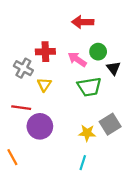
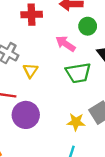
red cross: (45, 52) -> (32, 15), moved
green circle: (98, 52) -> (88, 26), moved

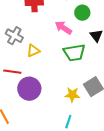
yellow triangle: (30, 71) -> (33, 51), turned 32

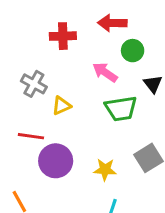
yellow star: (72, 95) -> (105, 170), moved

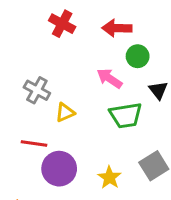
red cross: (63, 36) -> (62, 24), moved, turned 30
yellow star: (105, 170) -> (109, 178), turned 30

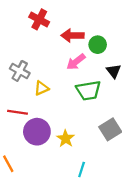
red arrow: (117, 28) -> (72, 35), moved
pink arrow: (109, 78) -> (76, 62), turned -72
yellow star: (109, 178) -> (66, 139), moved

